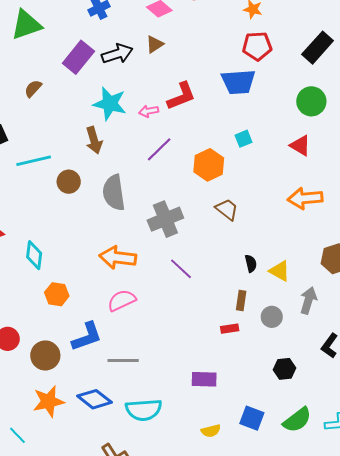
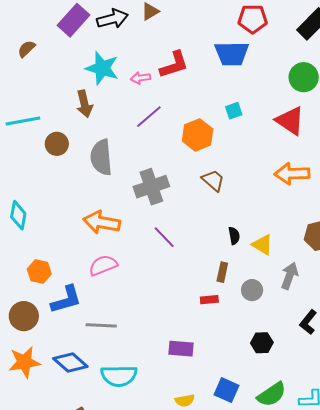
red triangle: (300, 146) -> (290, 121), size x1.4
orange hexagon: (57, 294) -> (39, 272), moved

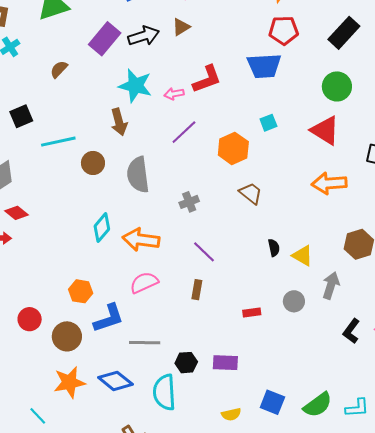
gray cross: (151, 187) -> (189, 202), size x0.6
cyan diamond: (18, 215) -> (102, 228), moved, turned 32
brown rectangle: (222, 272) -> (197, 290), moved
black hexagon: (262, 343) -> (186, 363), moved
cyan semicircle: (119, 376) -> (164, 392), turned 90

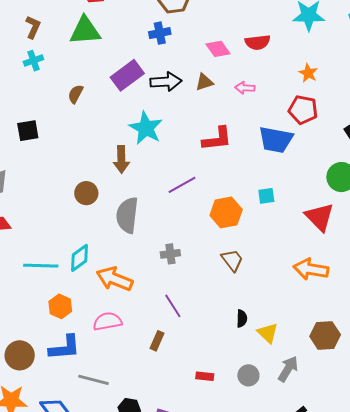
brown semicircle: (59, 69) -> (76, 94), turned -30
pink arrow: (174, 94) -> (245, 88), moved
cyan line: (58, 142) -> (41, 266), moved
orange hexagon: (81, 291) -> (60, 306), moved

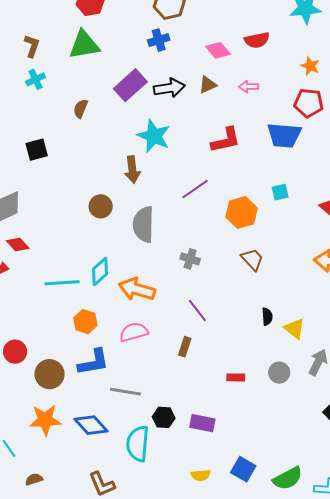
gray cross: (170, 254) -> (190, 259), turned 30

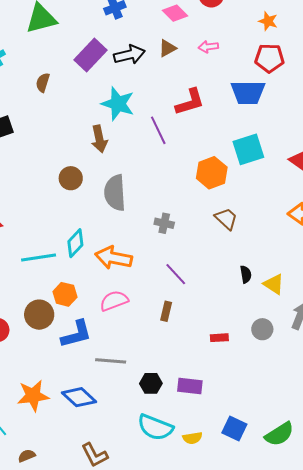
purple line: (195, 189) -> (158, 130), moved, turned -76
cyan square: (280, 192) -> (248, 149), size x1.8
brown circle: (50, 374) -> (39, 315), moved
cyan semicircle: (138, 444) -> (155, 427), moved, turned -69

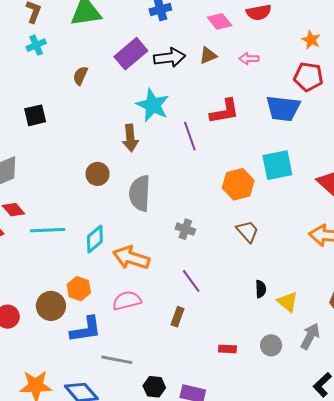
cyan line: (39, 258) -> (48, 230), moved

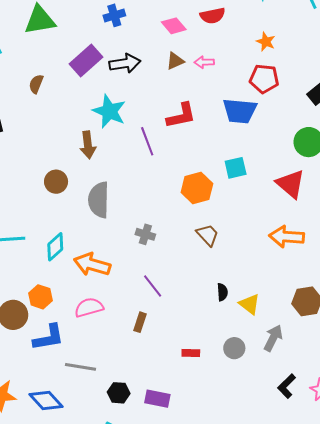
brown triangle: (208, 55) -> (175, 61), moved
cyan square: (277, 165) -> (236, 168), size x0.7

